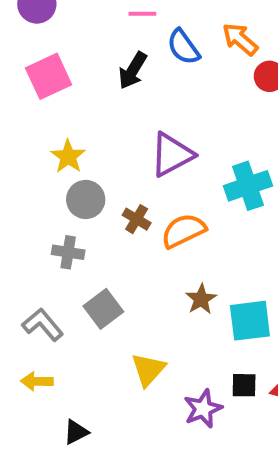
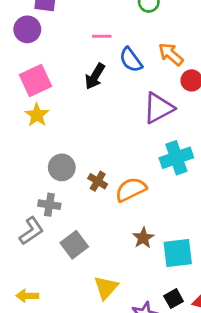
purple triangle: (172, 155) -> (158, 108), moved
yellow star: (68, 156) -> (37, 115), moved
gray L-shape: (43, 325) -> (31, 231), moved, turned 96
black square: (244, 385) -> (174, 299), turned -30

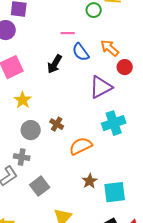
pink line: (102, 36) -> (68, 33), moved
yellow star: (37, 115) -> (23, 100), moved
brown cross: (98, 181) -> (57, 124), moved

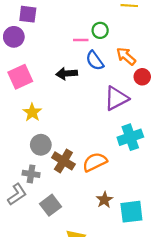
green circle: (94, 10) -> (100, 30), moved
black arrow: (55, 64) -> (67, 74), turned 54
brown cross: (57, 124) -> (63, 161), moved, size x1.5

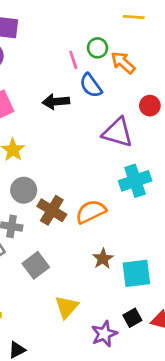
pink line: (81, 40) -> (73, 60), turned 72
orange arrow: (126, 56) -> (123, 63), moved
purple triangle: (116, 98) -> (118, 132), turned 44

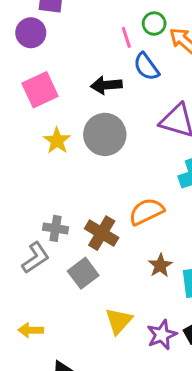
gray circle: (24, 190) -> (105, 134), moved, size x1.4
brown cross: (52, 210) -> (102, 233), moved
purple star: (104, 334) -> (162, 335), moved

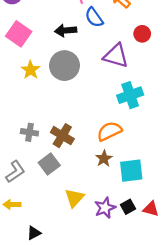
pink square: (40, 90) -> (19, 34), turned -30
orange semicircle: (146, 212) -> (109, 131), moved
gray L-shape: (35, 258) -> (15, 172), moved

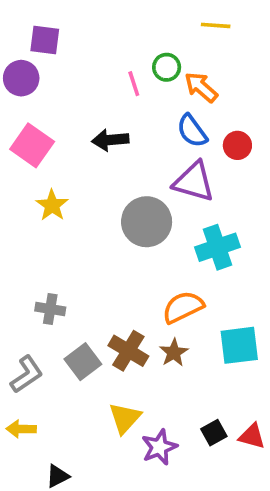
blue semicircle: (94, 17) -> (192, 131), moved
gray circle: (64, 66) -> (147, 222), moved
brown cross: (62, 136) -> (128, 351), moved
cyan square: (131, 171) -> (239, 345), moved
purple star: (105, 208) -> (159, 447), moved

